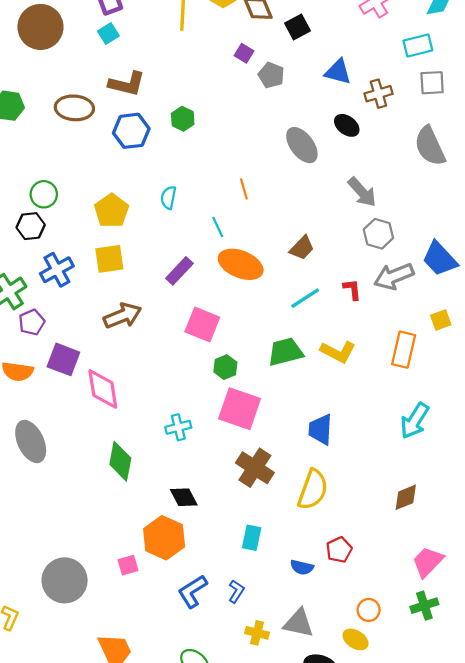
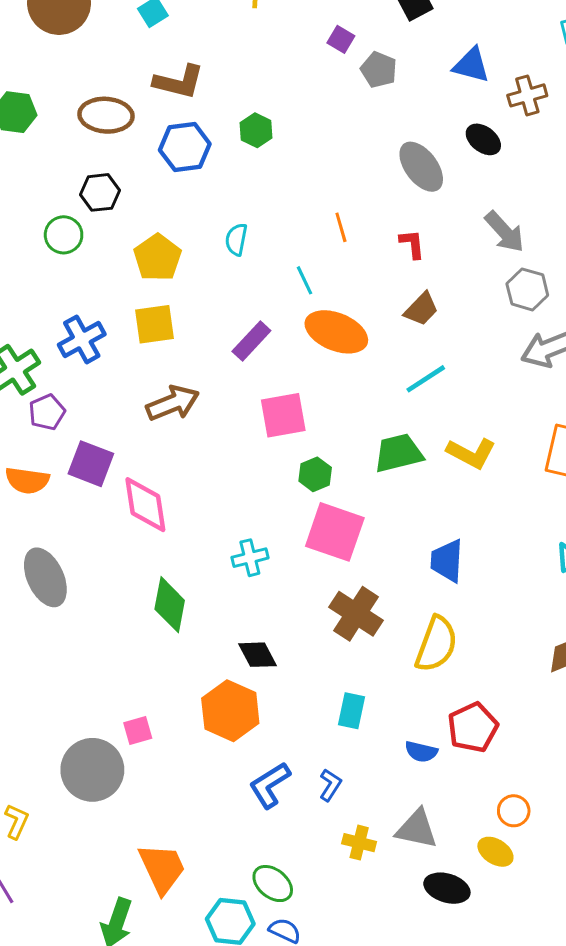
black hexagon: (31, 226) -> (100, 192), moved
red L-shape: (352, 289) -> (412, 244), moved
pink square: (202, 324) -> (283, 415), turned -32
red pentagon: (339, 550) -> (473, 727), size x1.4
pink square: (128, 565) -> (138, 730), moved

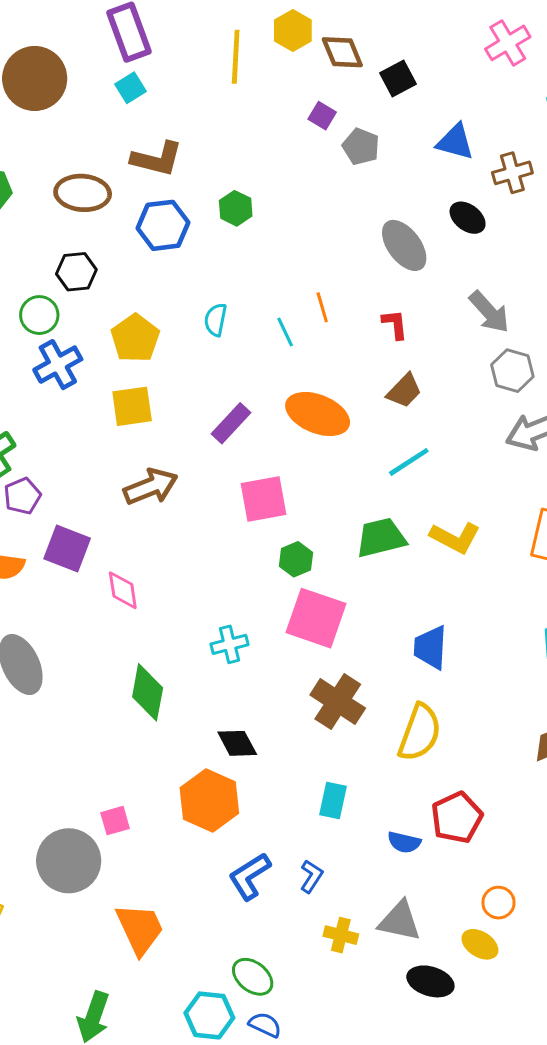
cyan line: (305, 280) -> (285, 332), moved
blue cross: (82, 339) -> (58, 365), moved
pink diamond: (145, 505) -> (123, 590), size x0.7
orange trapezoid: (162, 868) -> (140, 929), moved

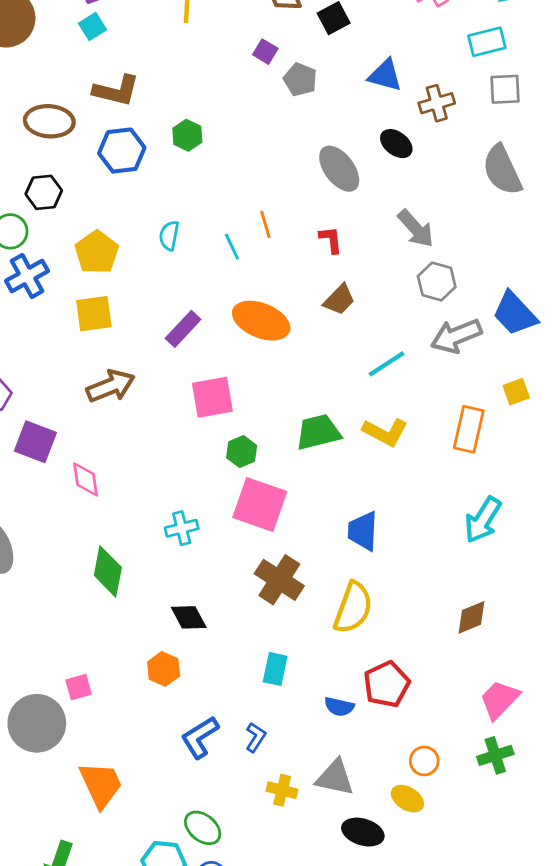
cyan line: (409, 462) -> (387, 364), moved
orange hexagon: (209, 801) -> (164, 669), size x0.6

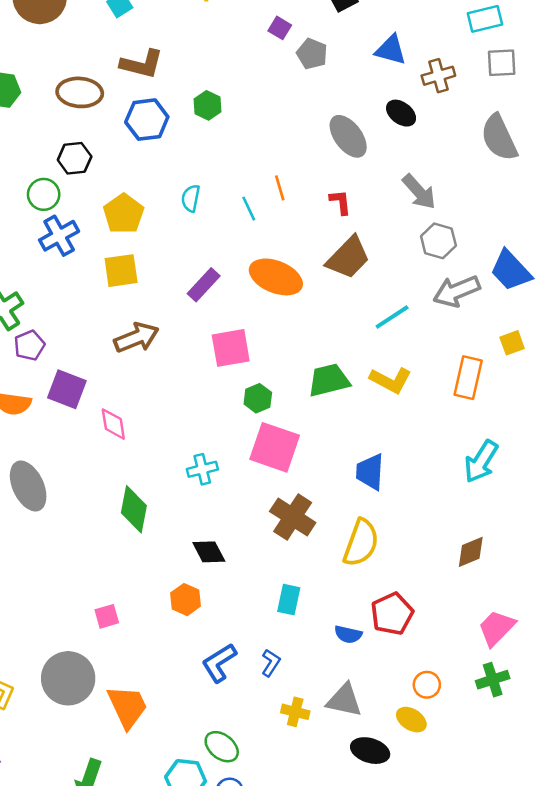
brown trapezoid: (339, 300) -> (348, 258), size x1.5
gray circle: (37, 723) -> (68, 678), moved

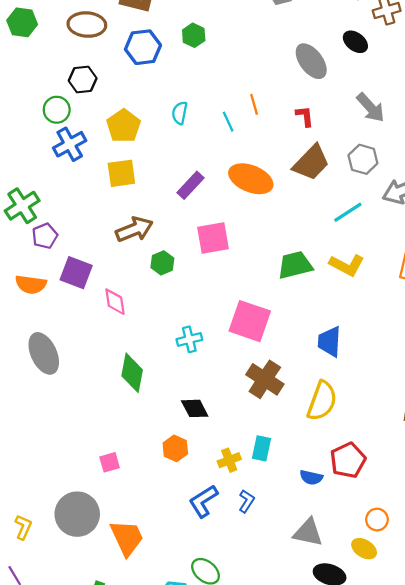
gray hexagon: (438, 241) -> (363, 159), moved
green hexagon: (258, 398) -> (162, 263), moved
yellow cross: (295, 712) -> (229, 460), moved, turned -35

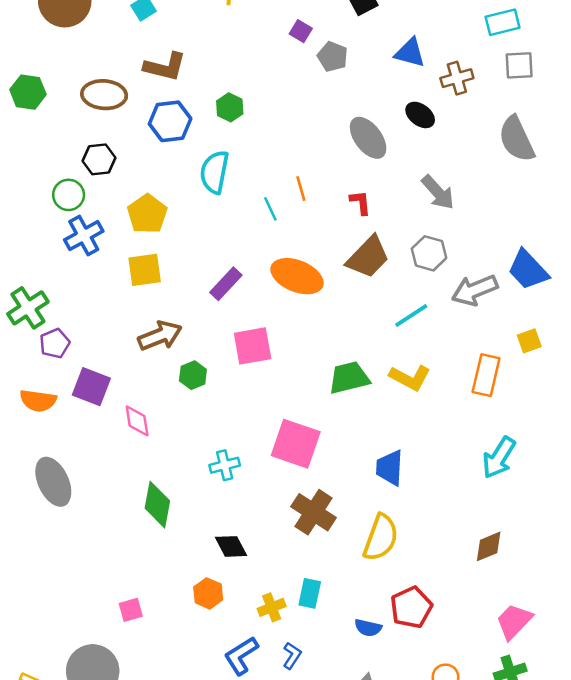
cyan semicircle: (180, 113) -> (215, 172), moved, size x1.6

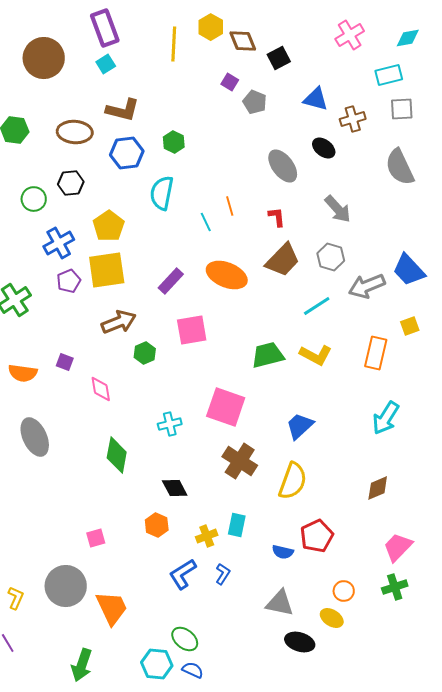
green circle: (69, 195) -> (34, 199), moved
yellow square: (145, 270) -> (107, 270), size x1.4
purple pentagon: (55, 343) -> (69, 281), moved
purple square: (91, 387) -> (65, 362), size x0.6
blue trapezoid: (390, 468) -> (300, 426), turned 44

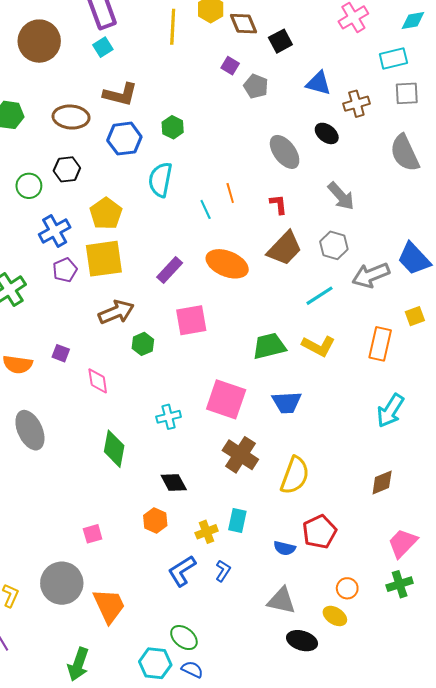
blue trapezoid: (300, 426) -> (287, 402), moved, turned -140

